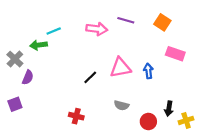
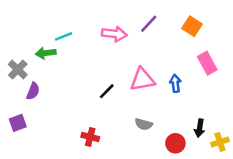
purple line: (126, 20) -> (149, 24), turned -63
pink rectangle: (175, 54) -> (207, 63), turned 42

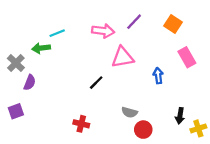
pink triangle: (142, 80) -> (123, 57), moved
red circle: (175, 143) -> (143, 130), moved

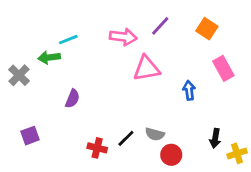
purple semicircle: (30, 83) -> (72, 99), moved
black line: (96, 83) -> (126, 138), moved
purple square: (16, 111) -> (30, 136), moved

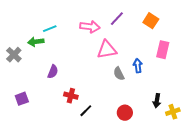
pink rectangle: (223, 68) -> (163, 50), turned 42
gray semicircle: (155, 134) -> (119, 74), moved, turned 48
black line: (126, 138) -> (86, 111), moved
red cross: (97, 148) -> (71, 96), moved

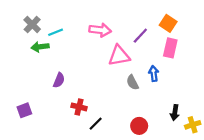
purple line: (117, 19) -> (140, 36), moved
pink rectangle: (163, 50) -> (170, 48), moved
gray cross: (14, 55) -> (32, 24), moved

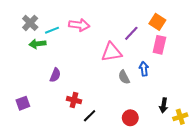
pink arrow: (100, 30) -> (79, 25), moved

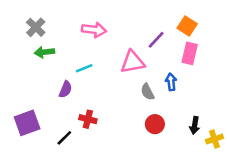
cyan line: (52, 30) -> (84, 68), moved
purple square: (23, 103) -> (27, 123), size x1.5
black line: (90, 116) -> (64, 138), moved
red circle: (130, 118) -> (155, 124), moved

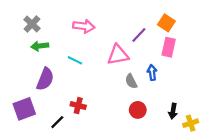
cyan line: (84, 68) -> (75, 60), turned 48
purple semicircle: (66, 89) -> (45, 79), moved, size x1.5

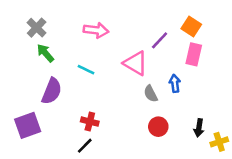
green arrow: (40, 46) -> (45, 53), turned 56
pink triangle: (118, 55) -> (135, 63), turned 40
black line: (57, 122) -> (85, 146), moved

